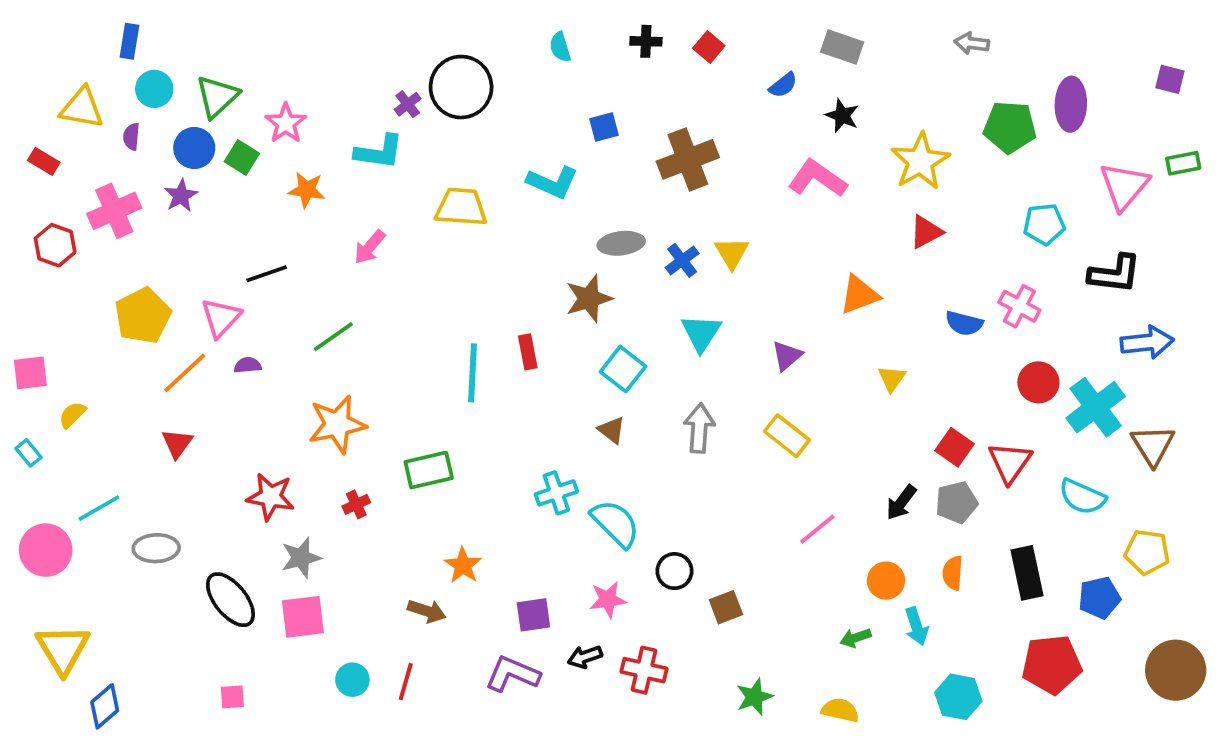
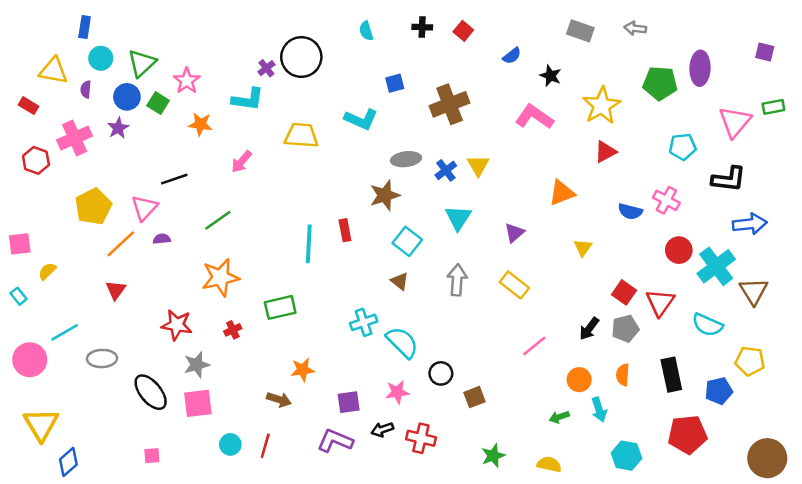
gray rectangle: (842, 47) -> (580, 31), moved
orange star: (463, 565) -> (303, 370), turned 30
brown circle: (1176, 670) -> (767, 458), moved

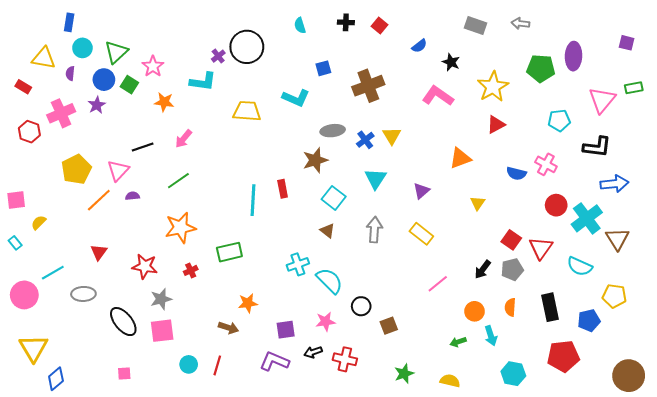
pink arrow: (242, 162) -> (184, 139), moved
red triangle: (116, 290) -> (99, 252), moved

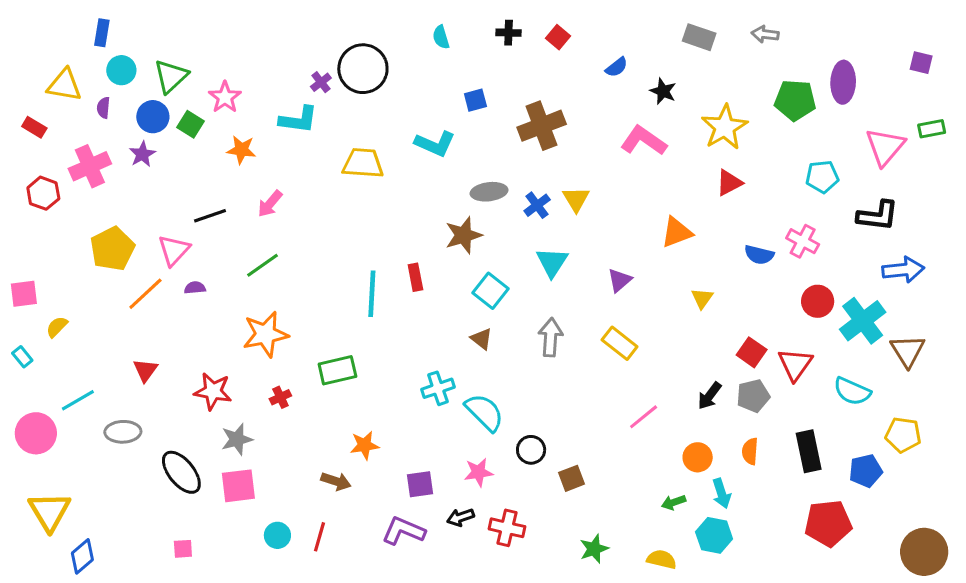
cyan hexagon: (513, 374) -> (714, 535), moved

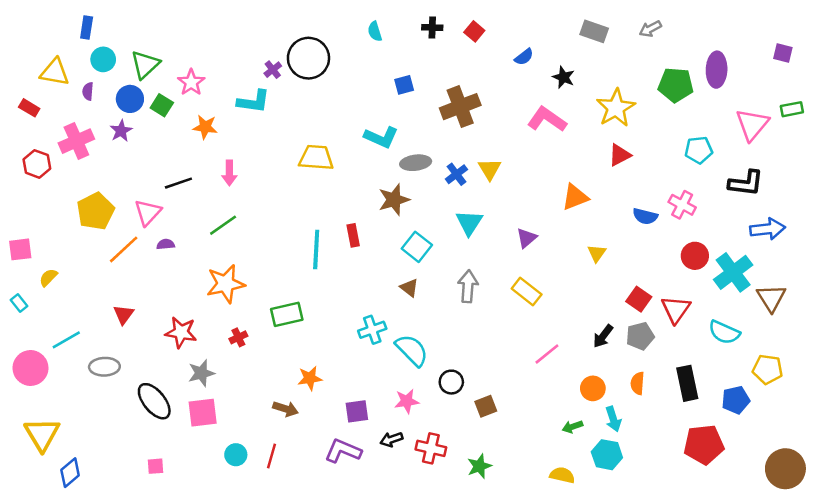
gray arrow: (765, 34) -> (650, 29), turned -35
cyan L-shape: (435, 144) -> (381, 137), moved
yellow trapezoid: (363, 163) -> (316, 158), moved
pink arrow: (270, 204) -> (229, 173), turned -40
green star: (594, 549) -> (479, 466), moved

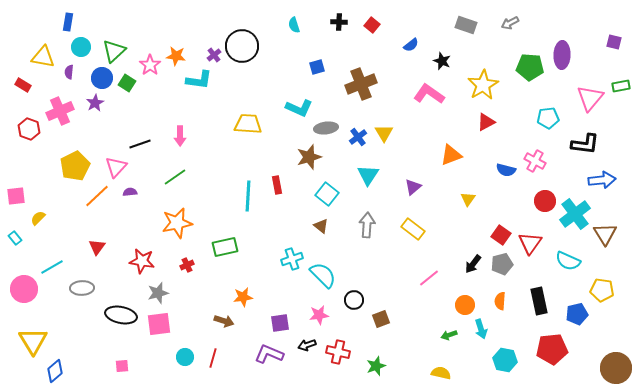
orange star: (205, 127) -> (176, 56), moved
black ellipse: (154, 401) -> (121, 315), turned -40
cyan hexagon: (607, 455) -> (505, 360), moved

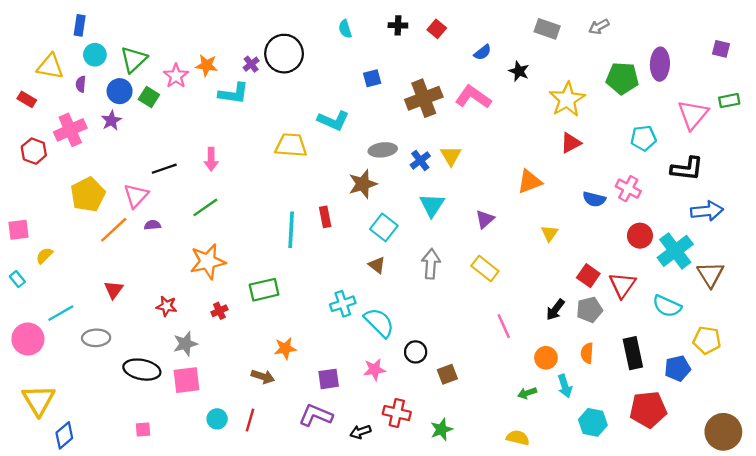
pink L-shape: (429, 94) -> (473, 97), moved
cyan L-shape: (299, 108) -> (333, 121), moved
red star: (142, 261) -> (167, 306), size x0.7
pink line: (429, 278) -> (504, 326), turned -75
black arrow: (307, 345) -> (360, 432), moved

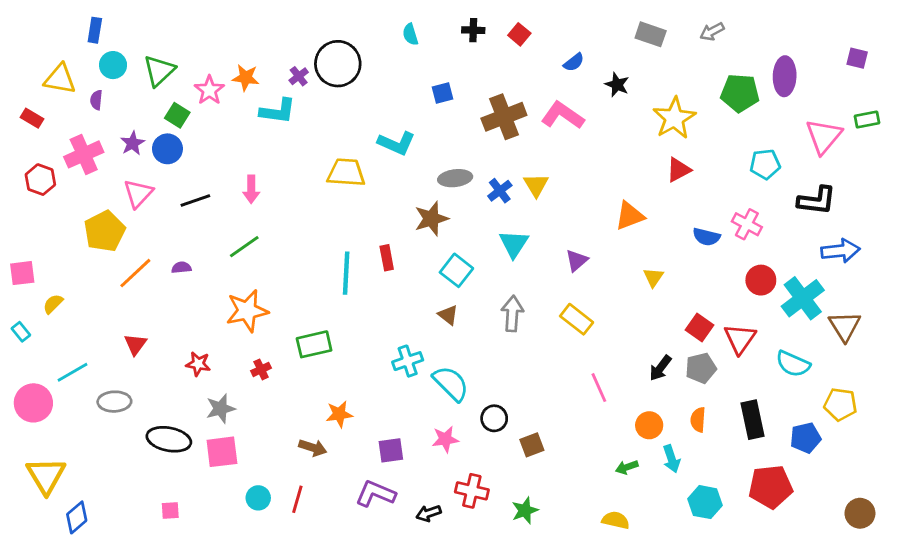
blue circle: (120, 91) -> (167, 149), moved
pink triangle: (136, 196) -> (138, 194), moved
brown circle: (723, 432) -> (860, 513), size x0.7

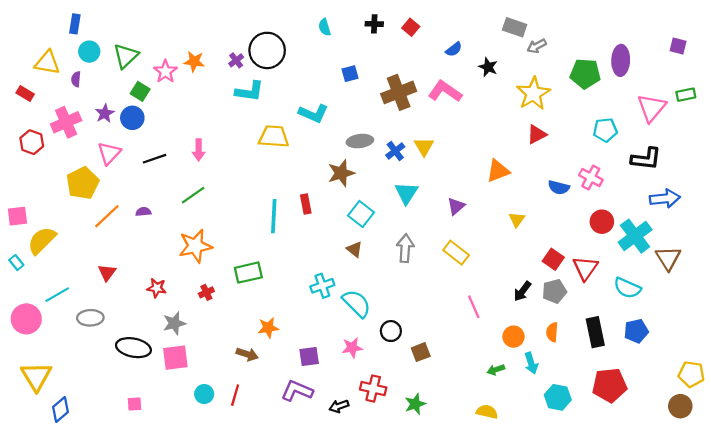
gray arrow: (712, 32) -> (537, 46), moved
cyan L-shape: (278, 111) -> (249, 91), moved
yellow semicircle: (53, 304) -> (42, 240), size x1.8
yellow pentagon: (840, 404) -> (691, 374), moved
blue pentagon: (806, 438) -> (636, 331), moved

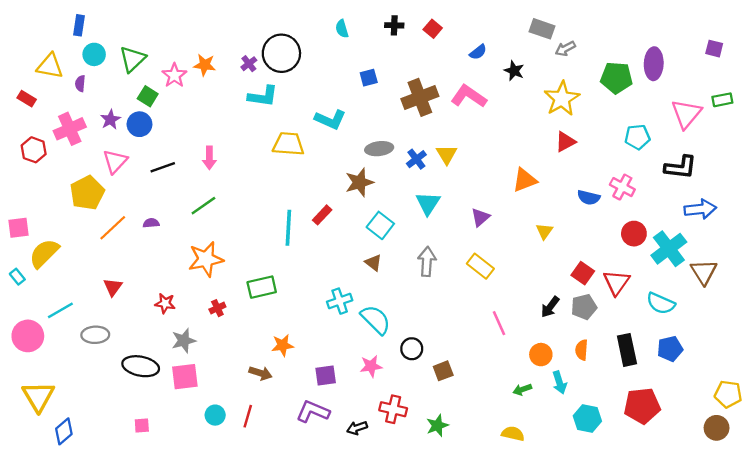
red rectangle: (306, 204) -> (322, 215), turned 54

